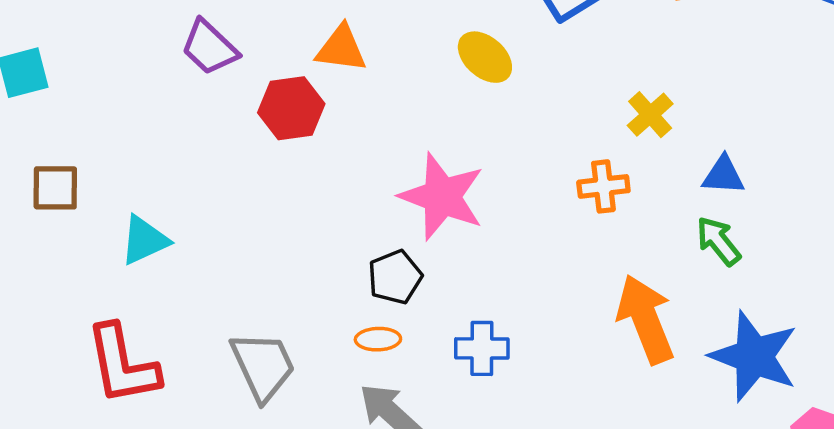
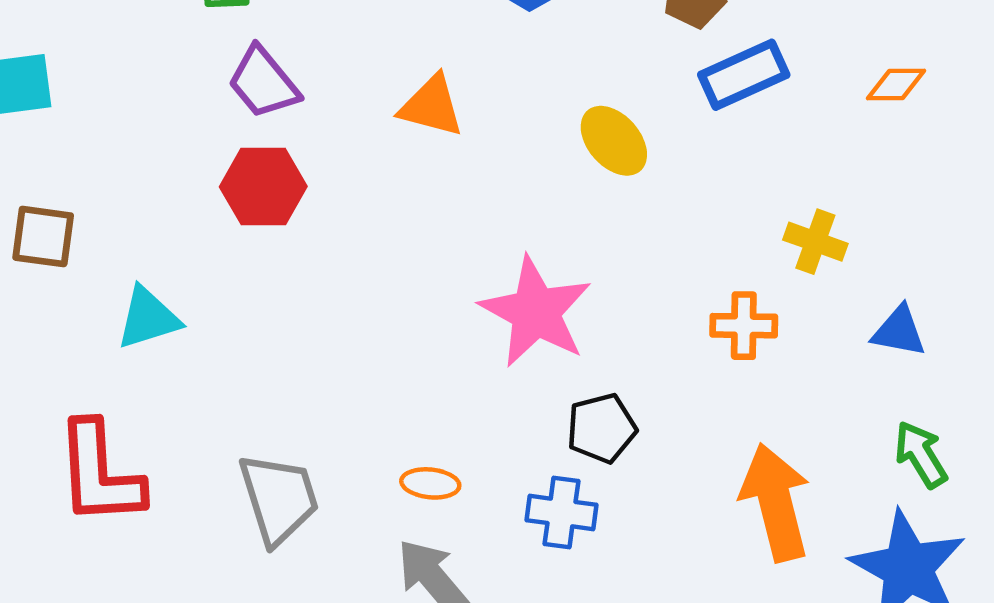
red hexagon: (291, 108) -> (263, 187), moved
yellow cross: (650, 115) -> (815, 242), turned -36
green arrow: (718, 241) -> (921, 454), moved
black pentagon: (395, 277) -> (602, 428), moved

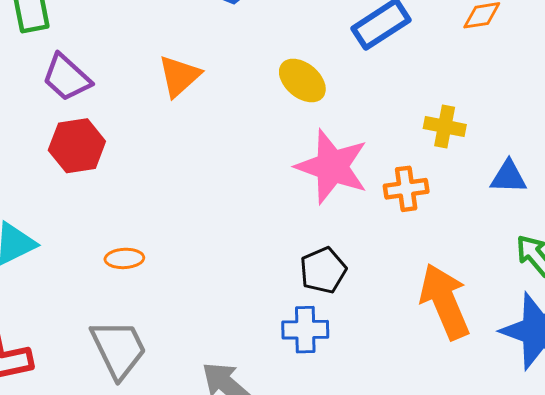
orange triangle: (432, 106) -> (179, 76), turned -48
pink star: (536, 312) -> (332, 167), moved
orange ellipse: (430, 483) -> (124, 258), moved

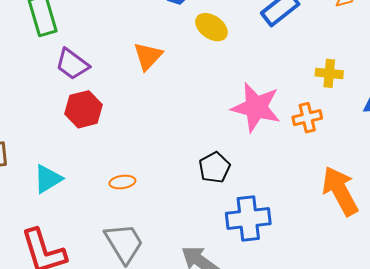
yellow ellipse: (302, 81) -> (211, 27), moved
black pentagon: (323, 270) -> (214, 167), moved
blue cross: (305, 330) -> (248, 219), size x1.4

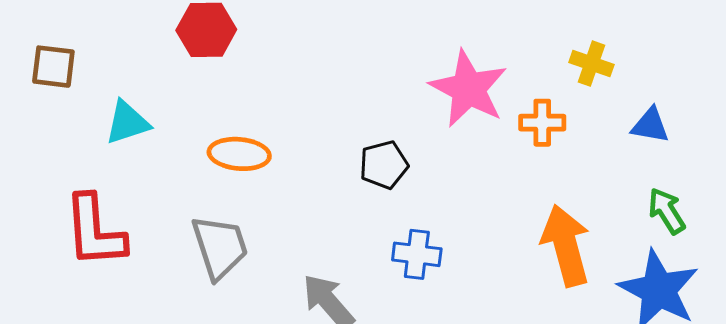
orange ellipse: (122, 182) -> (239, 154), size x1.5
blue cross: (248, 219) -> (417, 254), size x0.7

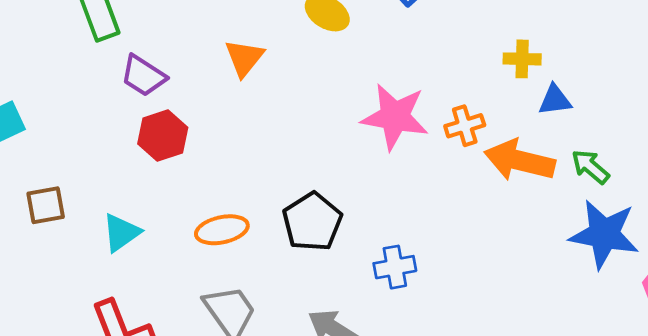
yellow cross: (591, 64) -> (522, 59), moved
black pentagon: (384, 165) -> (312, 222), moved, size x1.4
orange arrow: (566, 245) -> (520, 160), moved, turned -44

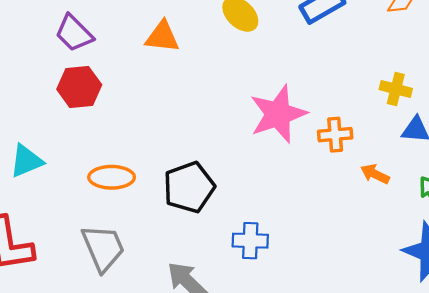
orange triangle: (244, 58) -> (162, 37), turned 45
pink star: (395, 117) -> (278, 114), turned 30
orange arrow: (520, 160) -> (375, 174), size x0.5

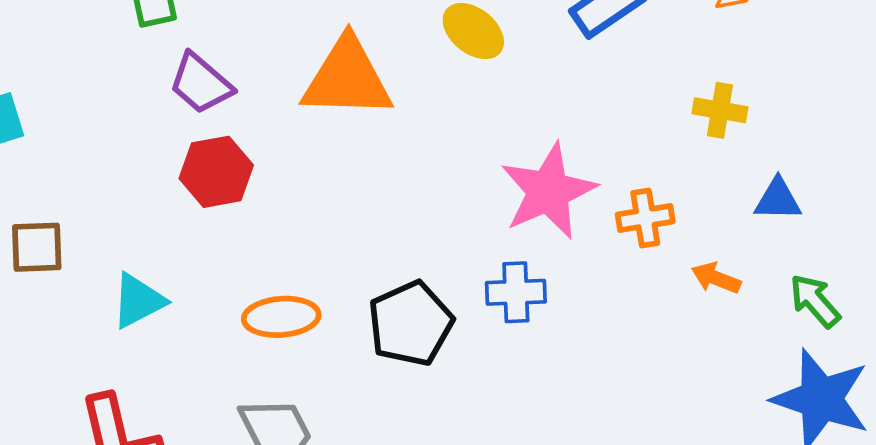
orange triangle: (162, 37) -> (347, 78), size x1.6
yellow cross: (396, 89) -> (720, 110), moved
blue cross: (250, 241) -> (516, 292), moved

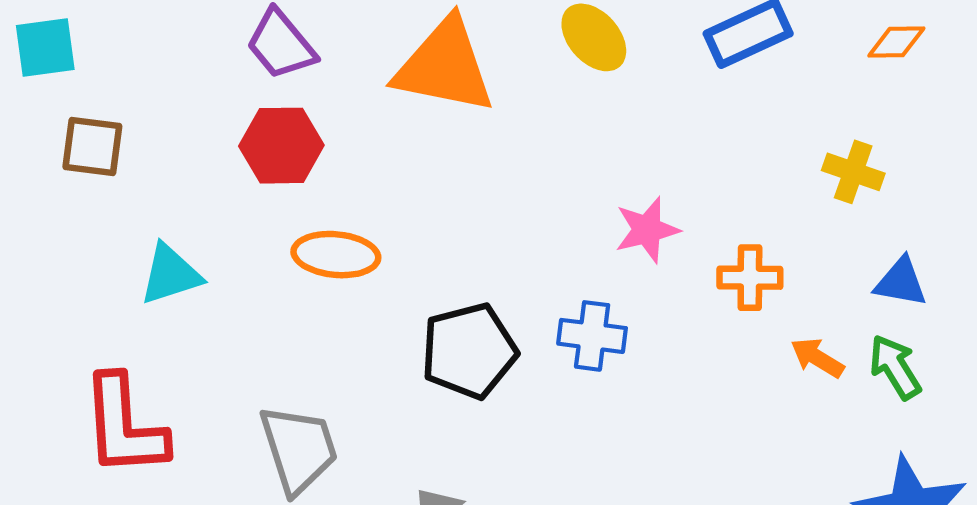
pink star: (548, 191) -> (647, 230), size x0.6
brown square: (37, 247) -> (92, 147), moved
green arrow: (815, 301) -> (895, 367), moved
orange ellipse: (281, 317) -> (336, 255), moved

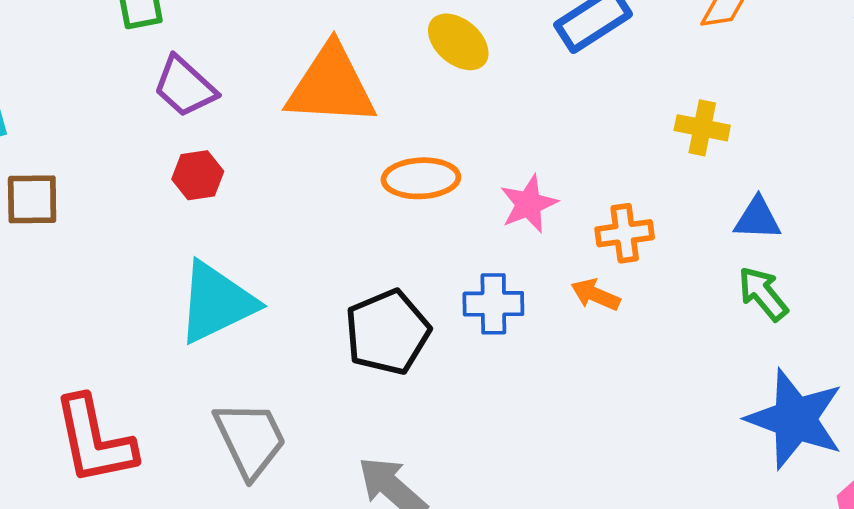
red hexagon: (281, 146) -> (198, 175), size x0.7
orange ellipse: (336, 255) -> (421, 178), moved
cyan triangle: (170, 274) -> (216, 302), moved, size x1.5
orange arrow: (817, 358) -> (595, 295), moved

